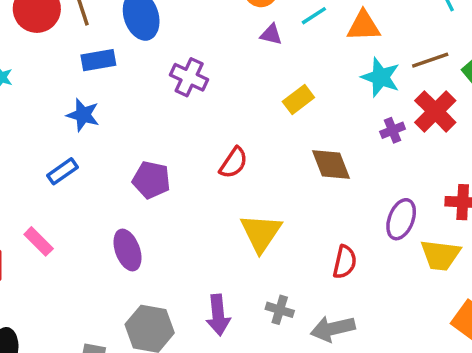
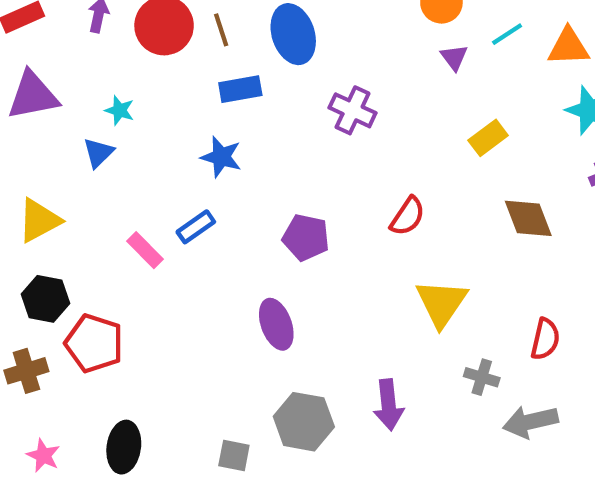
purple triangle: (271, 34) -> (454, 57), turned 40
pink rectangle: (39, 241) -> (145, 250), moved
gray cross: (280, 310) -> (482, 377), moved

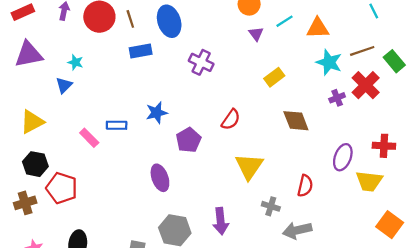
blue star: (221, 157) -> (157, 113), moved, turned -30
blue rectangle: (196, 227) -> (117, 125), turned 36
purple pentagon: (306, 237) -> (189, 140), moved, turned 30

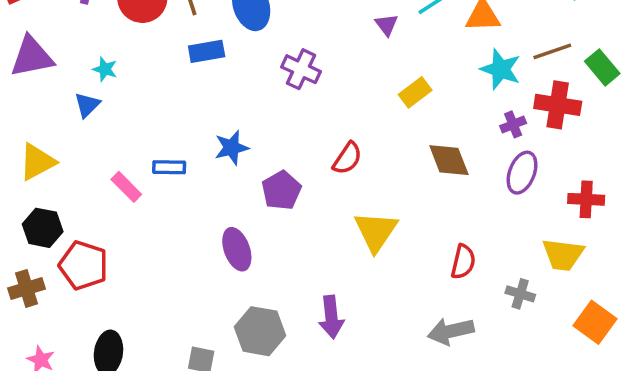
red cross: (366, 85) -> (558, 105), turned -36
purple ellipse: (343, 157) -> (522, 173), moved
gray cross: (271, 206) -> (520, 294), moved

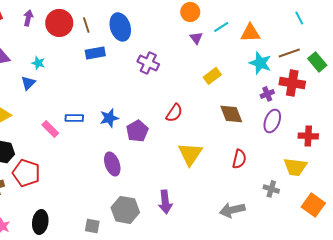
blue star: (231, 148) -> (109, 118), moved
red semicircle: (463, 262) -> (239, 159), moved

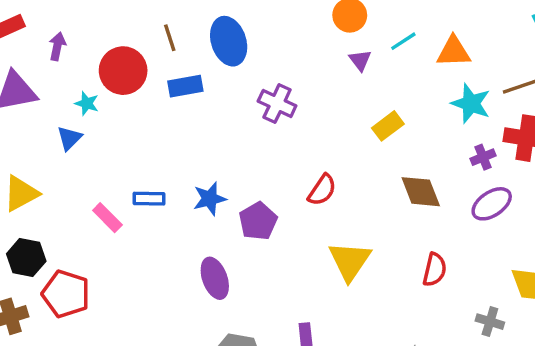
purple arrow: (28, 18) -> (57, 46), moved
red circle: (59, 23) -> (123, 71), moved
purple ellipse: (272, 121) -> (492, 204), turned 35

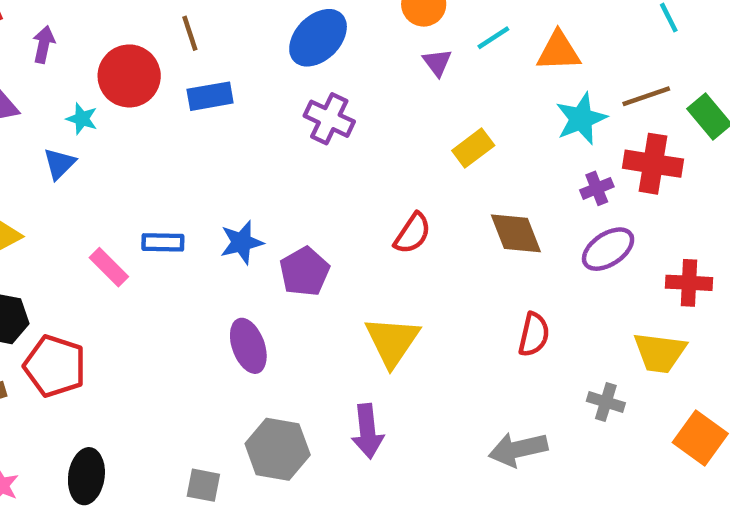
blue ellipse: (229, 41) -> (318, 38), moved, turned 63
cyan star: (471, 103) -> (581, 119), turned 30
red semicircle: (322, 190) -> (412, 233), moved
yellow triangle: (350, 261) -> (392, 341), moved

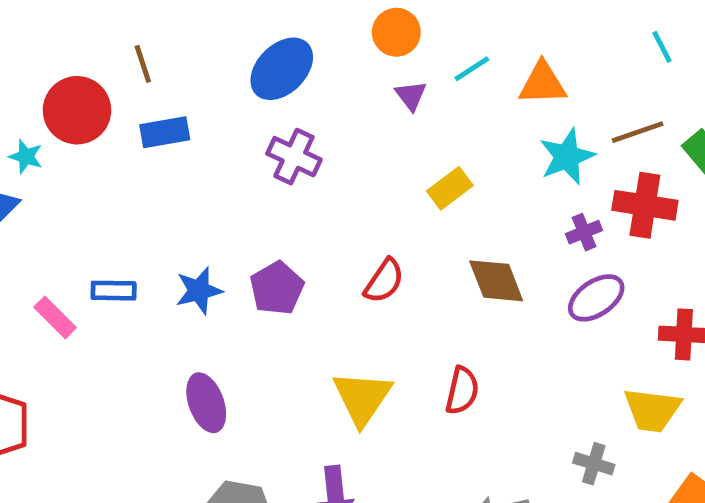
purple pentagon: (305, 272) -> (277, 288), moved
red semicircle: (534, 335) -> (462, 391), moved

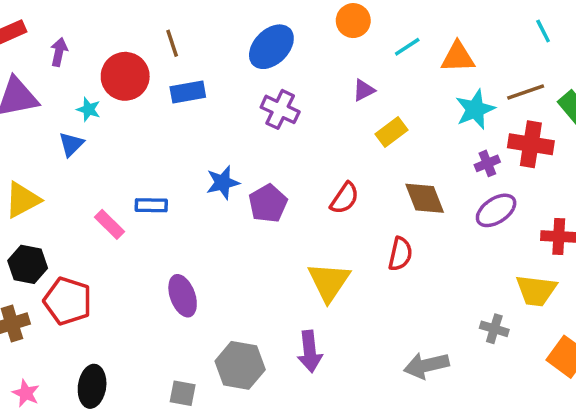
purple triangle: (411, 96) -> (364, 90), moved, turned 40
blue star: (199, 291) -> (223, 183), moved
red semicircle: (462, 391) -> (400, 254), moved
purple ellipse: (206, 403) -> (183, 296), moved

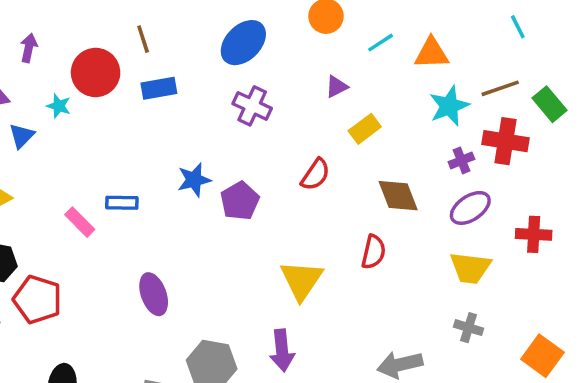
blue triangle: (71, 144) -> (22, 136), moved
red semicircle: (345, 198) -> (315, 175), moved
yellow trapezoid: (536, 291) -> (470, 268), moved

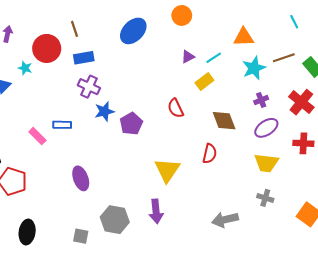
cyan line: (381, 43) -> (214, 58), moved
purple cross: (252, 106) -> (89, 87), moved
red cross: (505, 141) -> (301, 102), moved, turned 30
red semicircle: (315, 175) -> (176, 108), turned 120

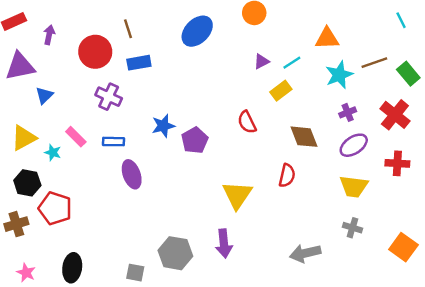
cyan line: (294, 22) -> (401, 20), moved
cyan star: (25, 68) -> (53, 152), moved
purple cross: (89, 87) -> (109, 97), moved
pink rectangle: (37, 136) -> (76, 137), moved
purple ellipse: (81, 178) -> (132, 174), moved

